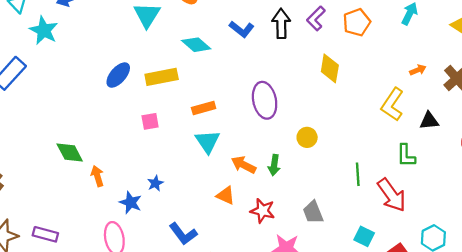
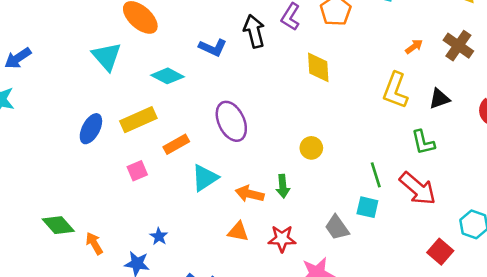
purple ellipse: (265, 100) -> (231, 121), moved
orange rectangle: (204, 108) -> (176, 144), moved
cyan triangle: (208, 141) -> (205, 178), turned 44
cyan square: (364, 236) -> (367, 207), moved

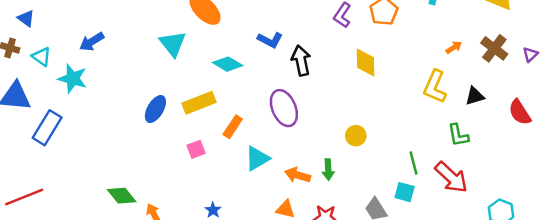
black arrow: (254, 31) -> (301, 61), moved
orange rectangle: (176, 144) -> (233, 127), turned -30

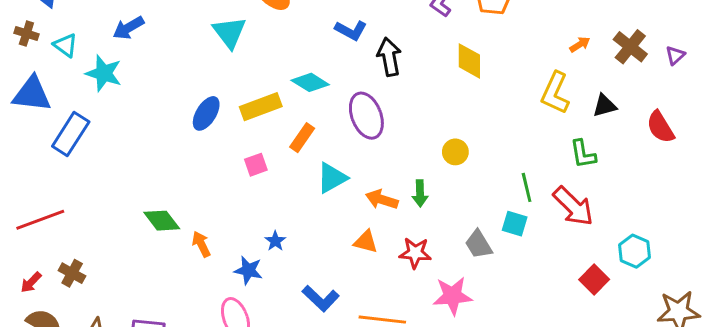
cyan diamond: (228, 64) -> (310, 82), moved

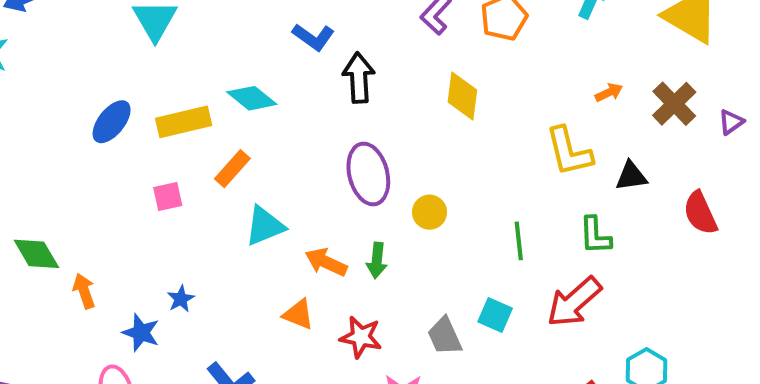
yellow L-shape: (555, 93) -> (569, 152), turned -45
purple ellipse: (366, 116) -> (368, 174), moved
green line: (527, 187) -> (519, 241), moved
red arrow: (573, 206) -> (574, 302), turned 87

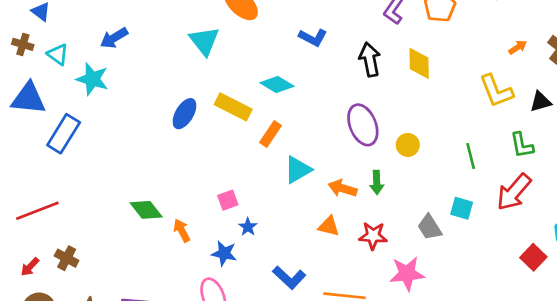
black arrow: (359, 78) -> (370, 60), moved
yellow rectangle: (184, 122) -> (233, 107), turned 48
pink square: (168, 196) -> (228, 200), moved

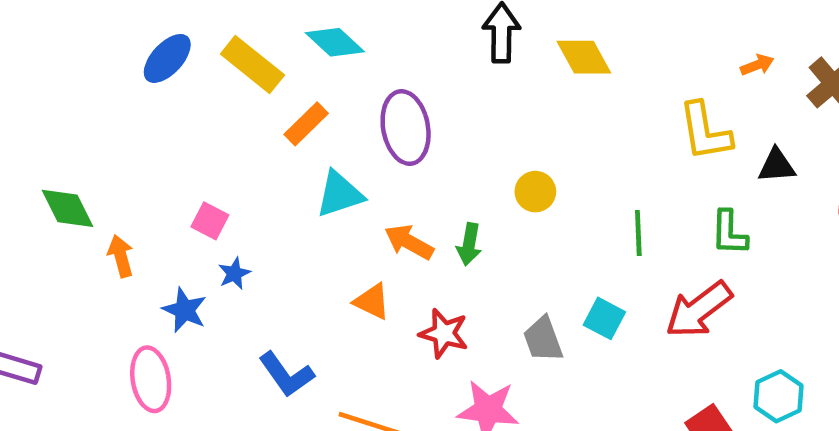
yellow diamond: (419, 63) -> (584, 57), turned -40
purple ellipse: (363, 125) -> (406, 128), moved
pink square: (228, 200) -> (210, 221), turned 36

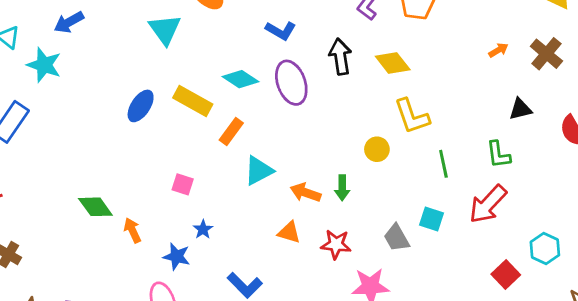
purple ellipse: (406, 128) -> (291, 83), moved
yellow L-shape: (705, 131) -> (412, 116), moved
pink square: (210, 221) -> (183, 184), moved

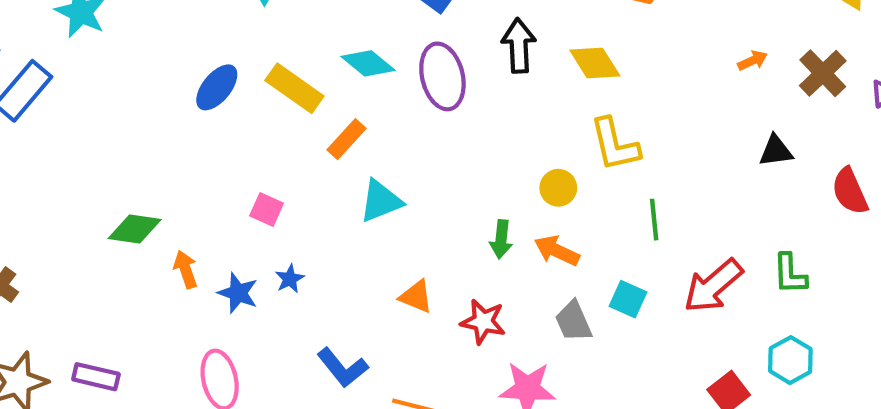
green L-shape: (498, 155) -> (790, 274), moved
orange arrow: (306, 193) -> (557, 251), moved
green diamond: (95, 207) -> (135, 229), turned -52
blue star: (177, 256) -> (238, 293), moved

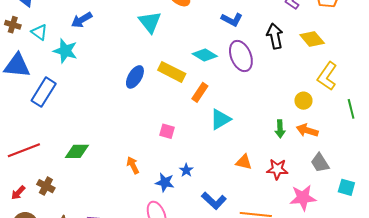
yellow L-shape: (615, 145) -> (327, 76), turned 56
green diamond: (135, 229) -> (77, 151), moved
blue star: (290, 279) -> (186, 170), moved
blue star: (238, 293) -> (165, 182), moved
cyan square: (628, 299) -> (346, 187), moved

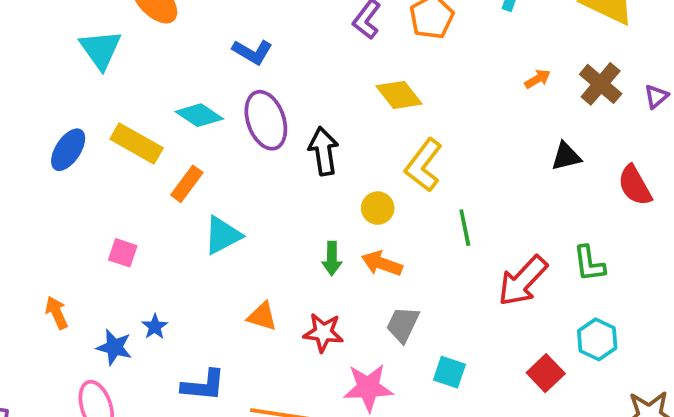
black arrow: (275, 36) -> (324, 151), moved
gray trapezoid: (320, 163) -> (403, 324), turned 55
blue L-shape: (214, 201) -> (203, 385), turned -40

